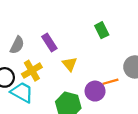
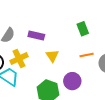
purple rectangle: (49, 43) -> (36, 35), turned -49
orange line: (111, 82) -> (87, 55), moved

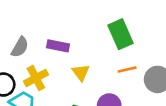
green rectangle: (83, 29) -> (120, 34), size x1.5

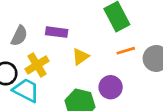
yellow triangle: (81, 72) -> (81, 57), turned 36

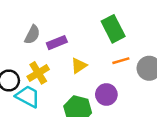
purple rectangle: (57, 32) -> (57, 43), turned -30
gray semicircle: (19, 36) -> (32, 35), moved

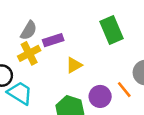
orange line: (121, 61) -> (124, 90), moved, turned 63
yellow cross: (38, 73) -> (29, 53), moved

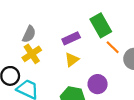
purple rectangle: (53, 40) -> (71, 38), moved
orange line: (124, 90) -> (113, 47), moved

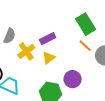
green rectangle: (101, 25) -> (86, 24), moved
yellow cross: (32, 54) -> (26, 51), moved

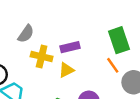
yellow cross: (26, 51) -> (42, 56), turned 36

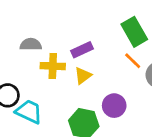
gray semicircle: (26, 34) -> (31, 44), turned -114

